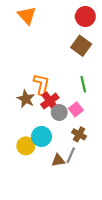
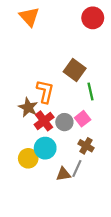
brown square: (81, 46) -> (75, 70), moved
red cross: (50, 101) -> (44, 121), moved

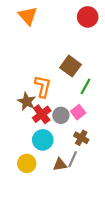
green line: (90, 91) -> (86, 86), turned 42
yellow circle: (28, 158) -> (27, 163), moved

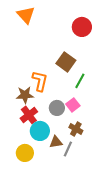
red circle: (88, 17) -> (82, 27), moved
brown star: (27, 101) -> (25, 95), turned -30
red cross: (42, 114) -> (29, 115), moved
brown triangle: (60, 164) -> (56, 142), moved

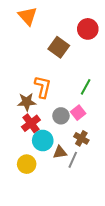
brown square: (66, 62) -> (59, 47), moved

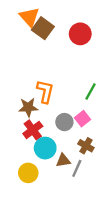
red circle: (88, 29) -> (80, 34), moved
brown square: (59, 47) -> (43, 28), moved

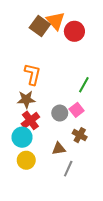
orange triangle: (29, 17) -> (56, 21), moved
orange L-shape: (45, 92) -> (33, 74), moved
cyan circle: (45, 148) -> (22, 137), moved
gray line: (77, 168) -> (68, 169), moved

